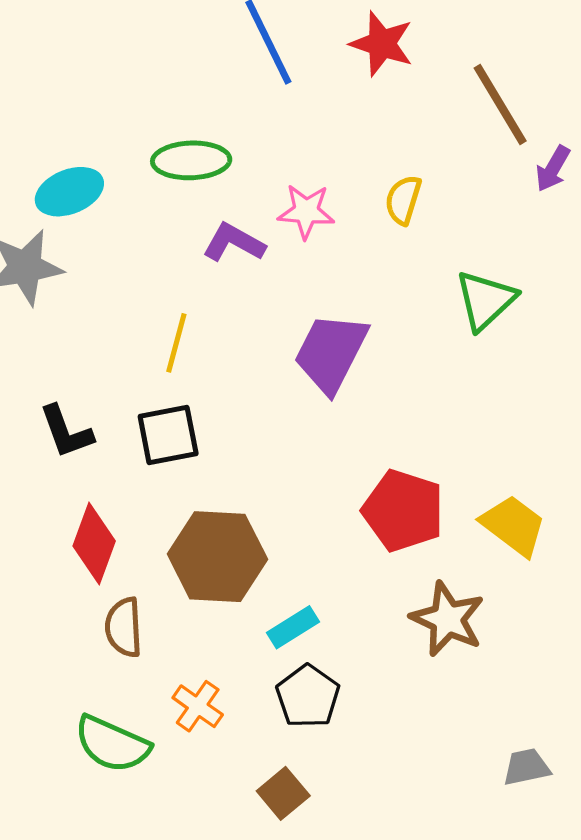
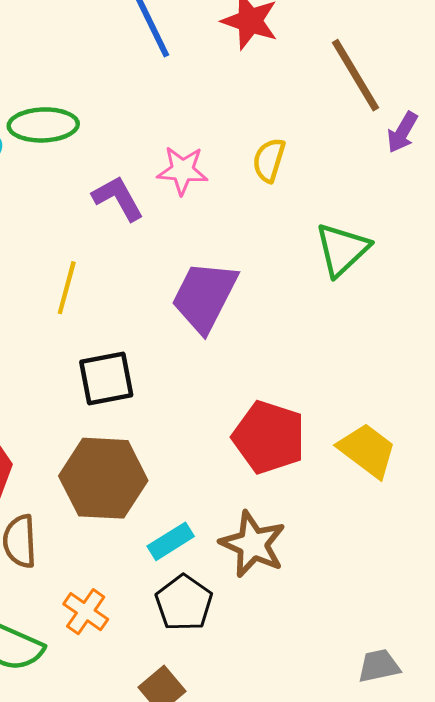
green ellipse: (191, 160) -> (43, 125), moved
purple L-shape: (234, 243) -> (118, 198), turned 32
black square: (168, 435) -> (106, 379), moved
brown star: (448, 619) -> (253, 544), moved

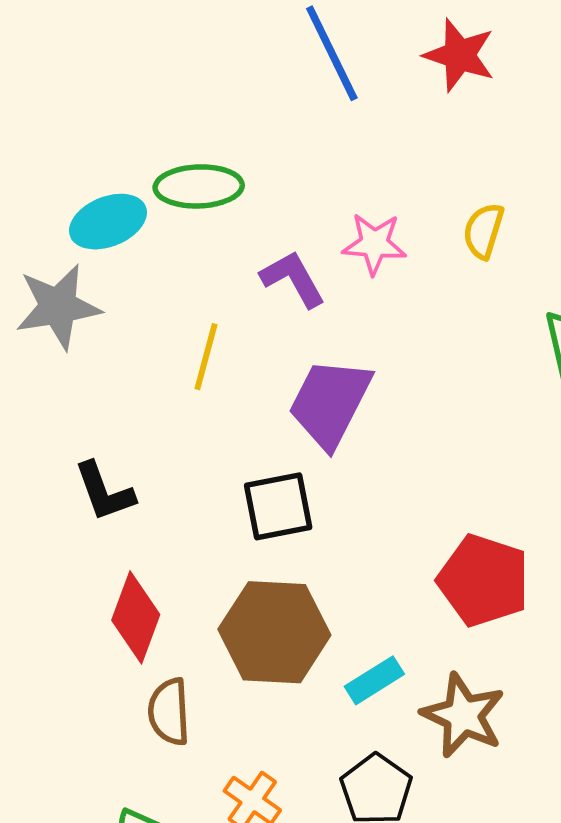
yellow line: (67, 288) -> (206, 357), moved
purple trapezoid: (204, 296) -> (330, 403), moved
cyan rectangle: (171, 541) -> (374, 680), moved

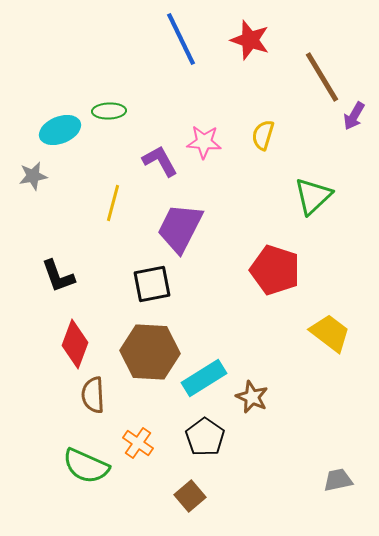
green ellipse: (199, 186) -> (109, 111), size x0.7
gray star: (58, 307) -> (33, 176), size x0.6
red pentagon: (483, 580) -> (275, 270), moved
cyan rectangle: (374, 680) -> (204, 378), size x1.4
brown star: (463, 715) -> (252, 397), size x0.7

